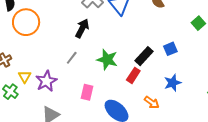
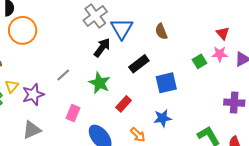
black arrow: (82, 28) -> (102, 48), moved
blue square: (170, 49) -> (166, 83), size x1.5
black rectangle: (144, 56) -> (139, 64), moved

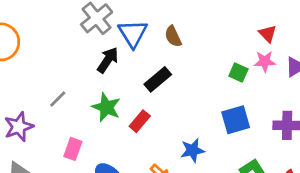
brown semicircle: (161, 31) -> (173, 36), moved
green square: (200, 61) -> (238, 73), turned -32
blue square: (166, 83) -> (236, 120), moved
red rectangle: (124, 104) -> (140, 121), moved

